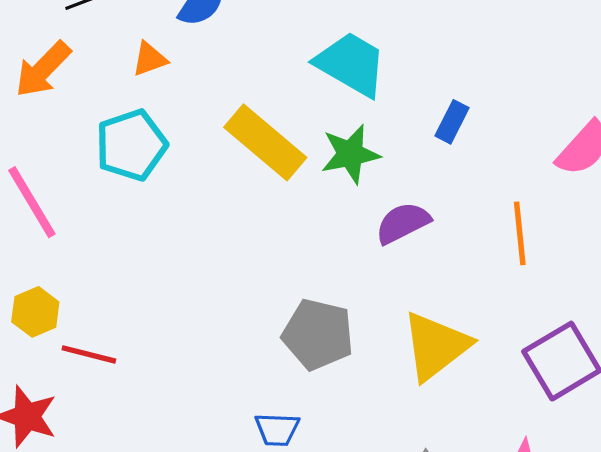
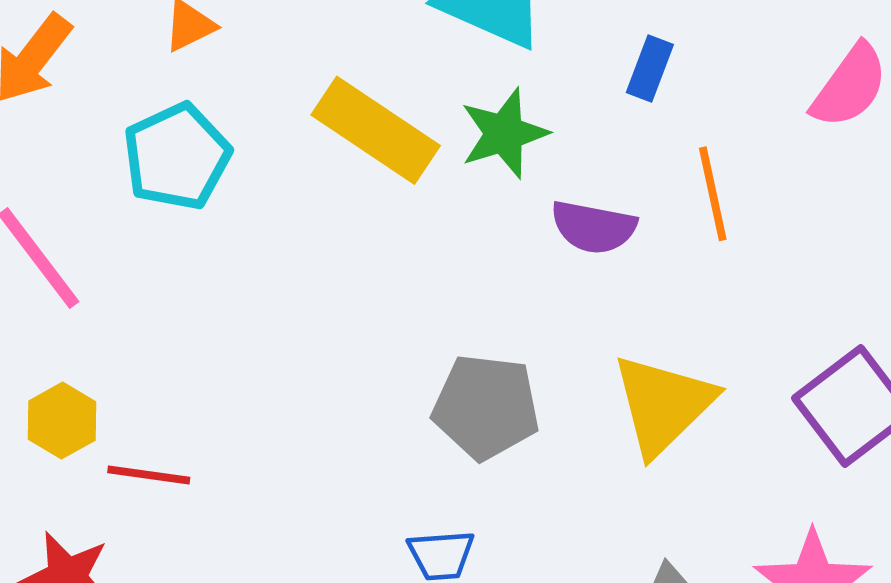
purple semicircle: (403, 223) -> (594, 227), turned -136
orange line: (520, 233) -> (713, 194), moved

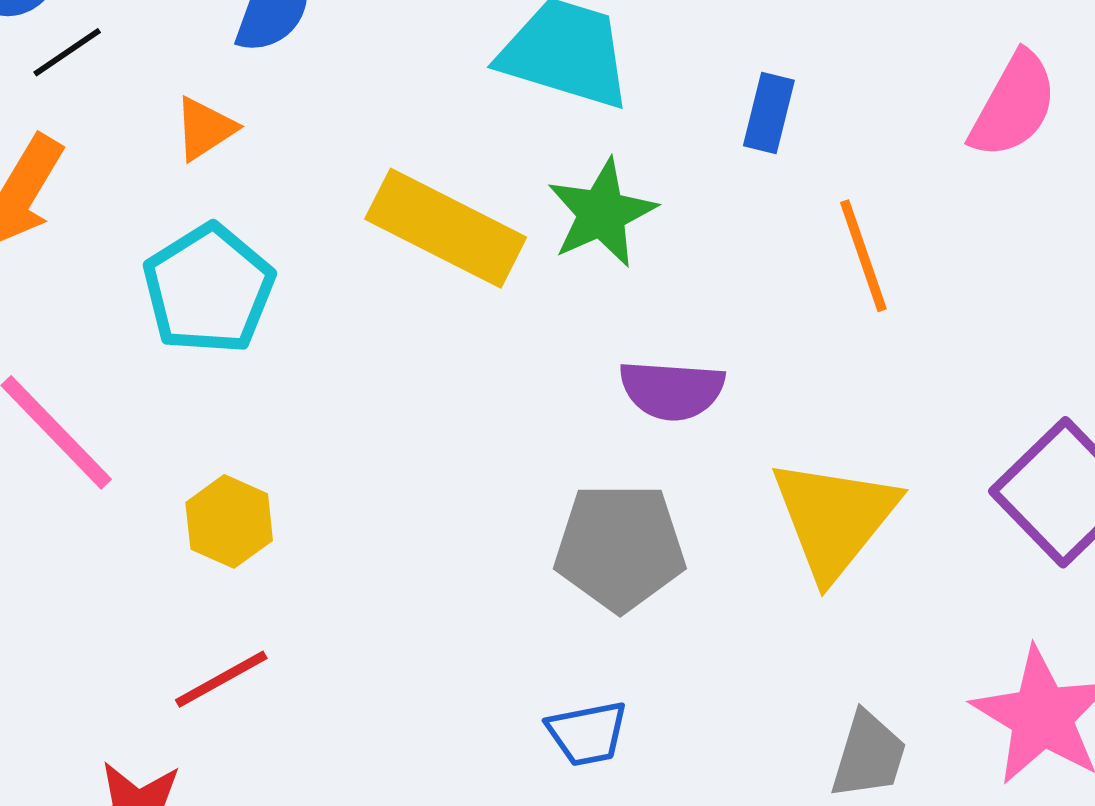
purple semicircle: (594, 227) -> (672, 390), moved
yellow hexagon: (62, 421) -> (229, 521), moved
red line: (149, 475) -> (221, 679), turned -30

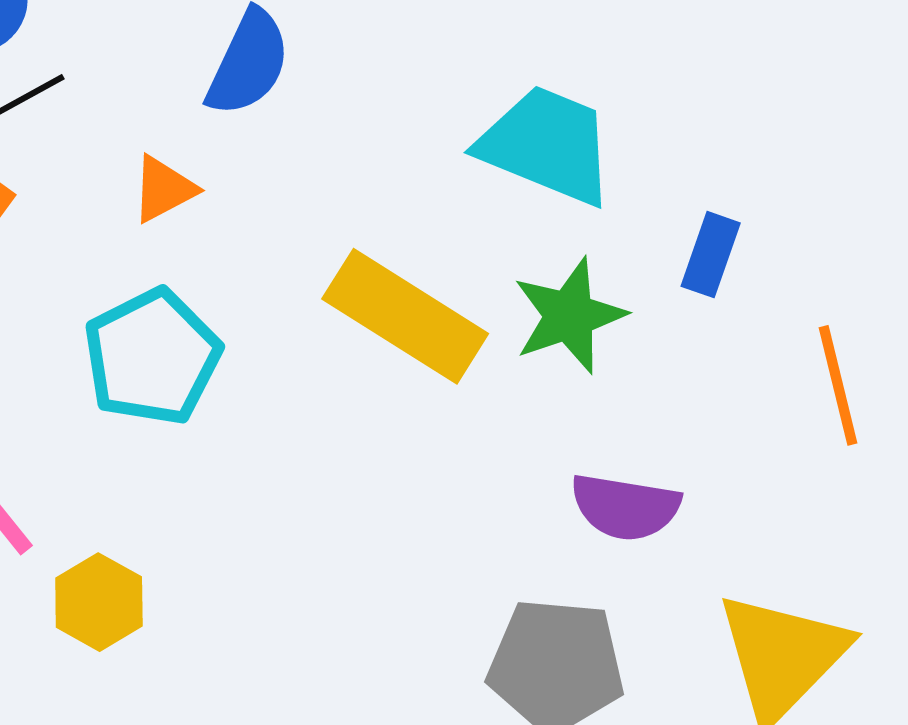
blue rectangle: (769, 113) -> (711, 255), moved
yellow hexagon: (229, 521) -> (99, 602), moved

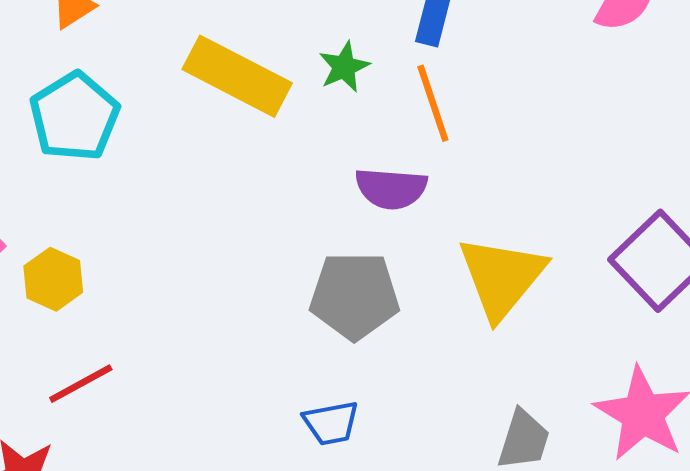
green star: (569, 316) -> (344, 67), size x0.7
orange line: (838, 385) -> (433, 103), moved

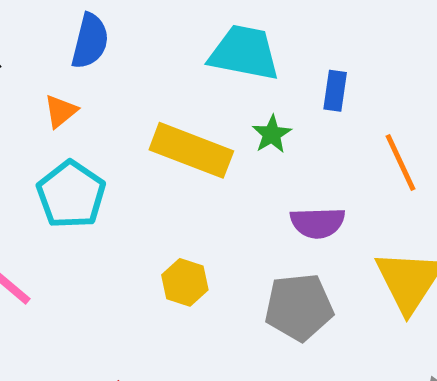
orange line: (433, 103) -> (400, 163), moved
yellow hexagon: (53, 279) -> (185, 282), moved

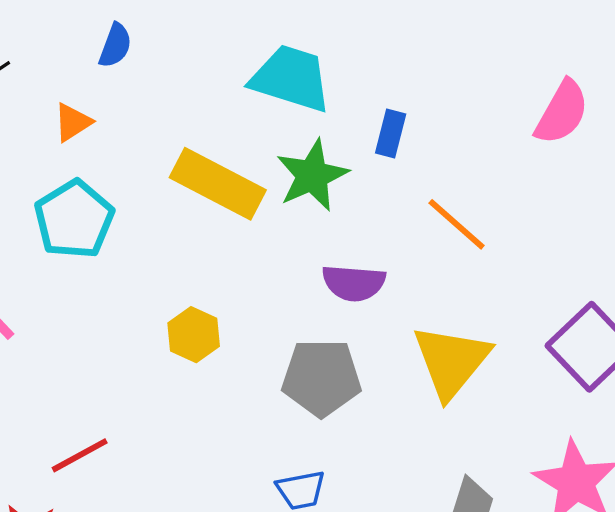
blue semicircle: (90, 41) -> (115, 45), size x0.7
green star: (272, 134) -> (312, 175), size x1.6
orange line: (400, 163) -> (457, 224), turned -30

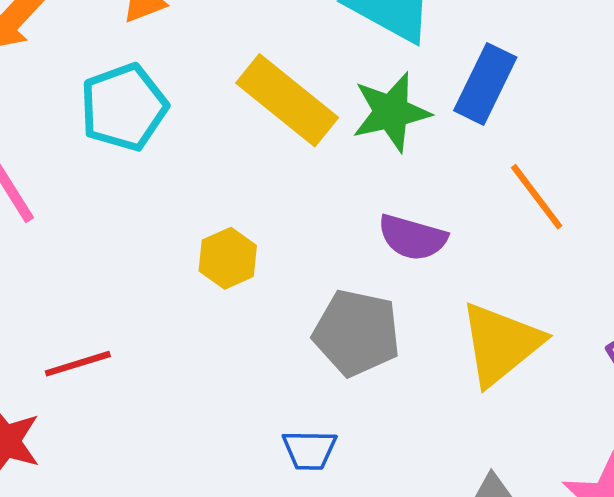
blue rectangle: (391, 133) -> (485, 84), size x1.5

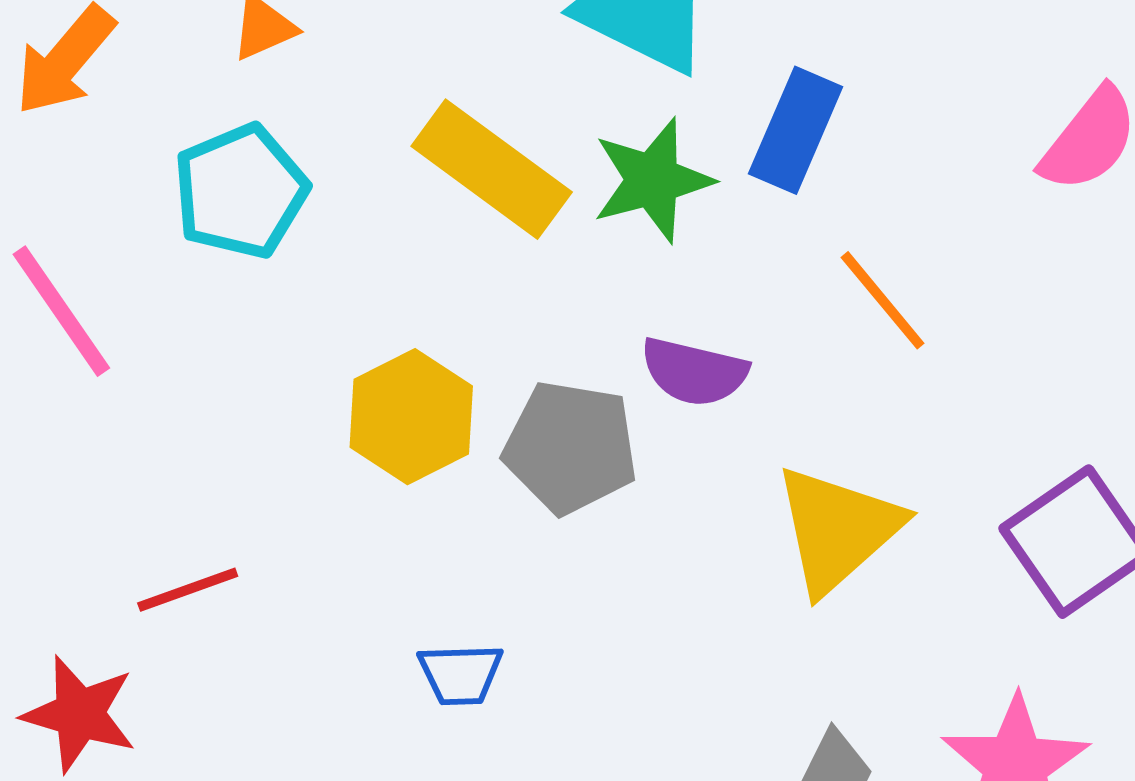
yellow hexagon: (228, 258) -> (411, 417), size x1.4
gray pentagon: (357, 333) -> (570, 447), moved
blue trapezoid: (309, 450) -> (461, 674), moved

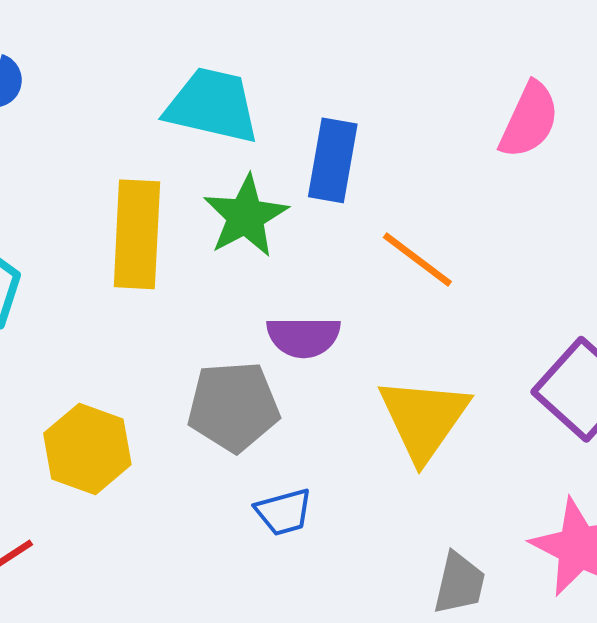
yellow rectangle: (492, 169) -> (137, 234), turned 70
yellow hexagon: (411, 417) -> (87, 449), moved
blue trapezoid: (461, 674) -> (284, 512), moved

